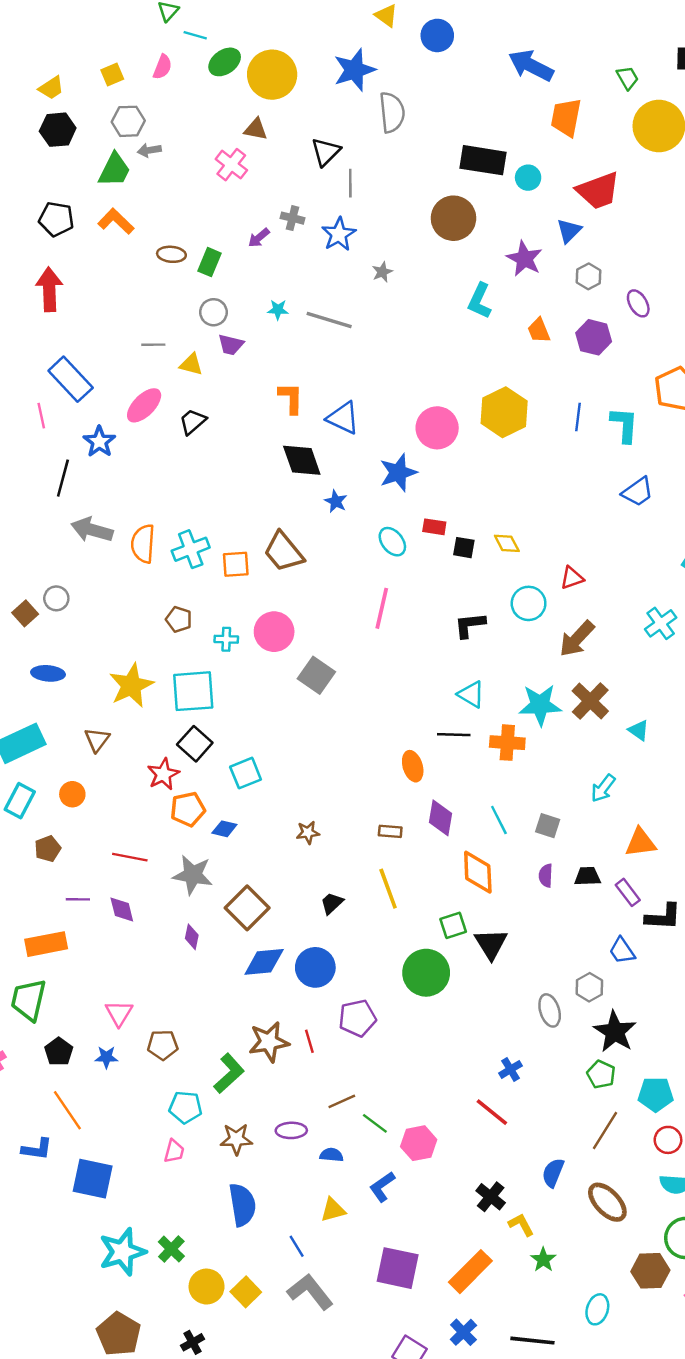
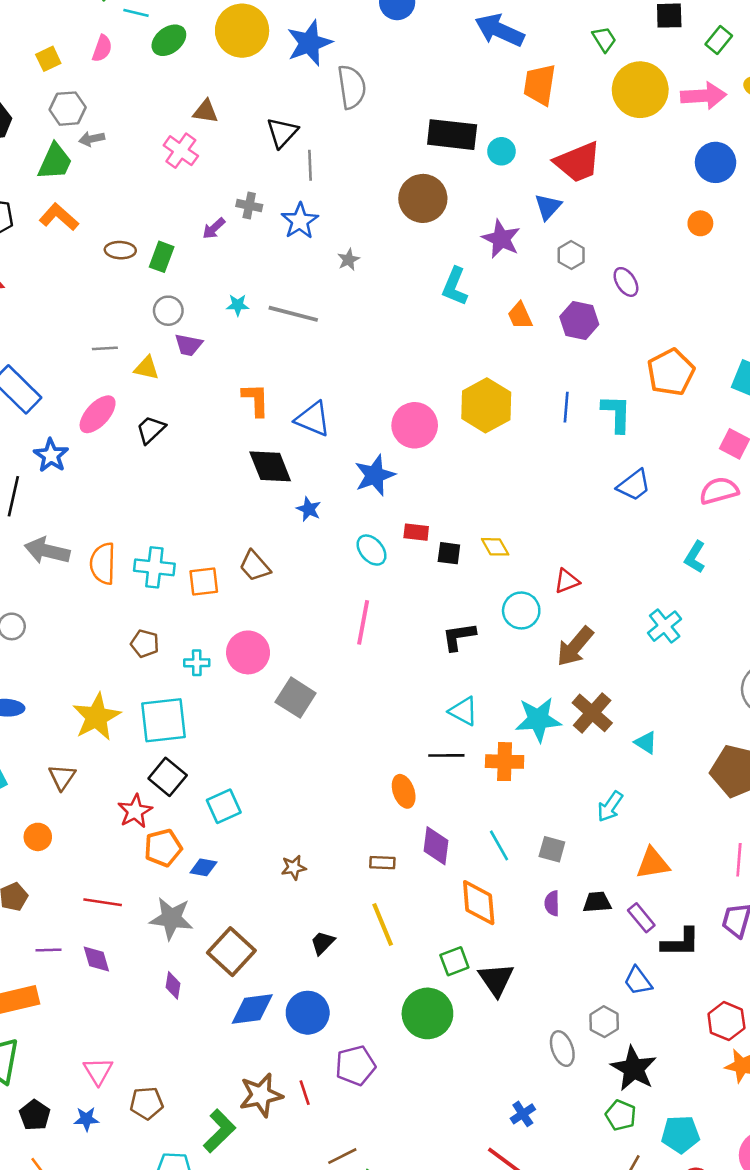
yellow circle: (272, 75) -> (242, 31), moved
cyan cross: (191, 549) -> (154, 567), turned 30
brown trapezoid: (284, 552) -> (255, 566), size x0.7

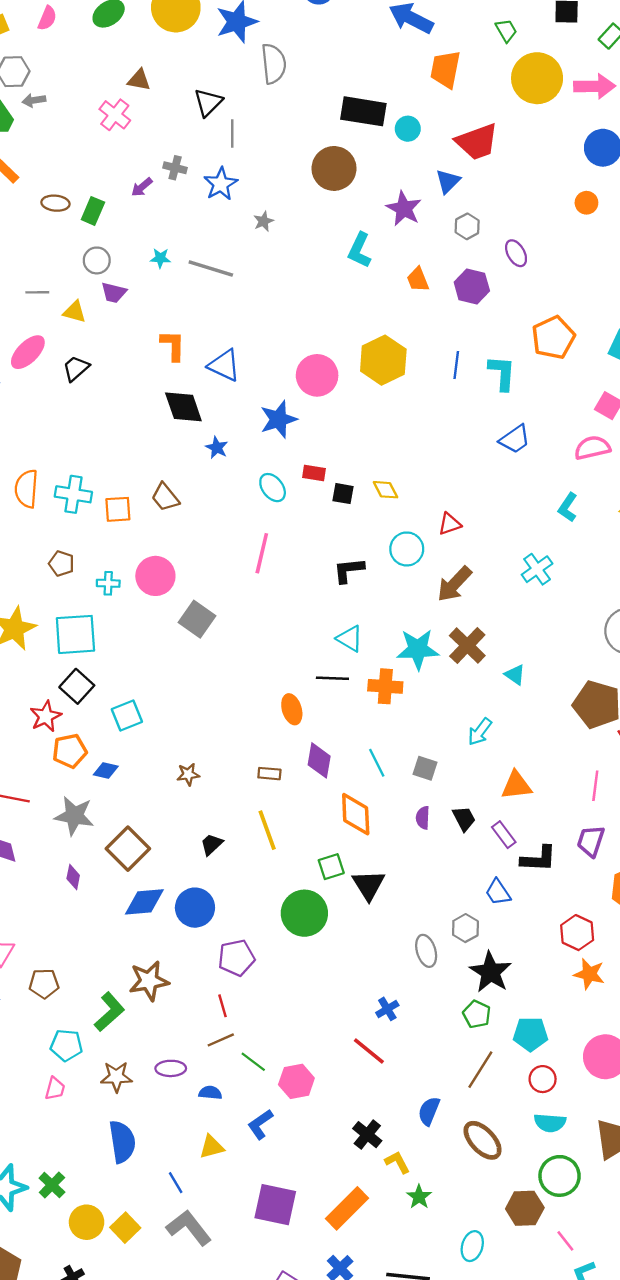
black trapezoid: (597, 902) -> (464, 819), turned 64
red line: (305, 1093) -> (223, 1006), moved

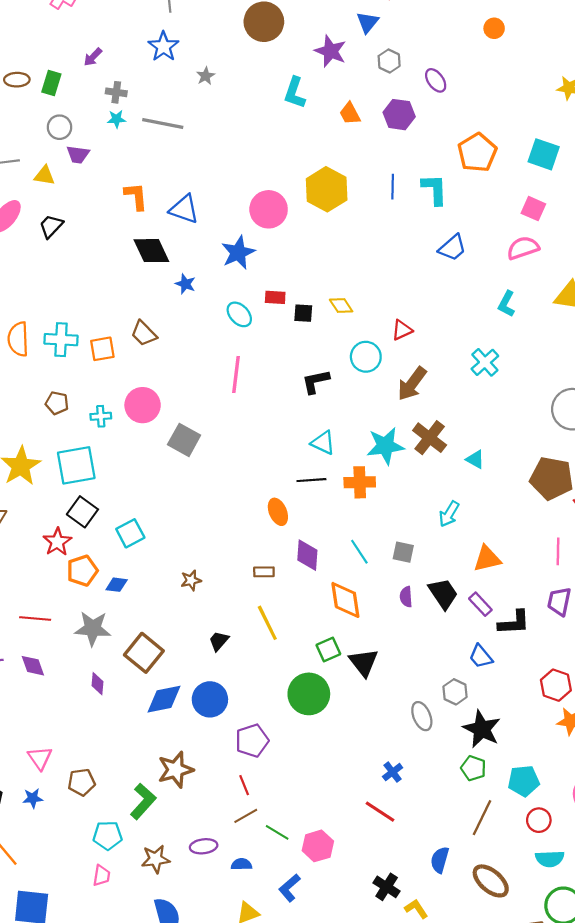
gray cross: (175, 168) -> (116, 92), moved
black trapezoid: (464, 819) -> (443, 594), size x1.4

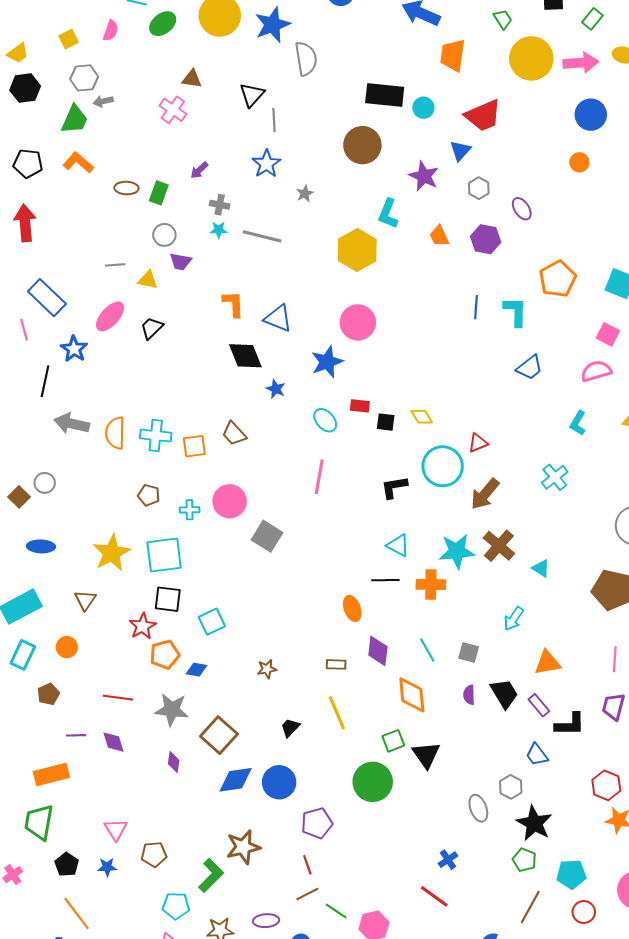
yellow hexagon: (327, 189) -> (357, 250), moved
cyan circle: (366, 357) -> (443, 466), size x1.4
black square: (82, 512) -> (168, 599), turned -32

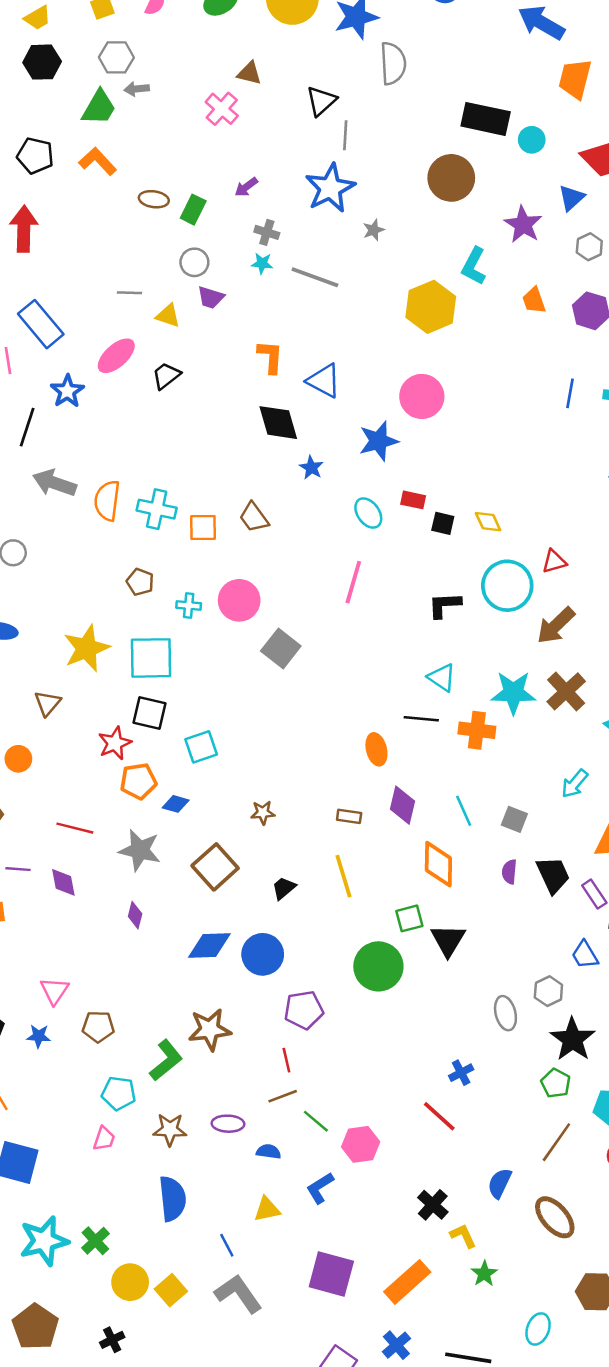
blue star: (266, 164) -> (330, 188), size x1.4
brown square: (219, 735) -> (215, 867), moved

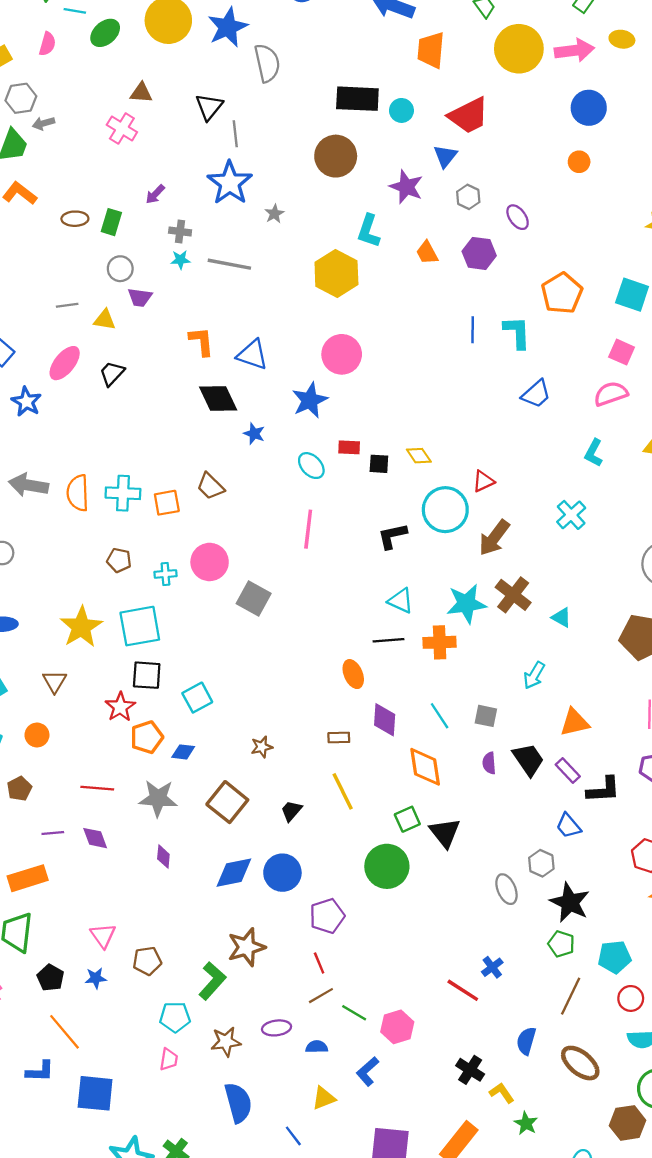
blue cross: (461, 1073) -> (492, 967), moved

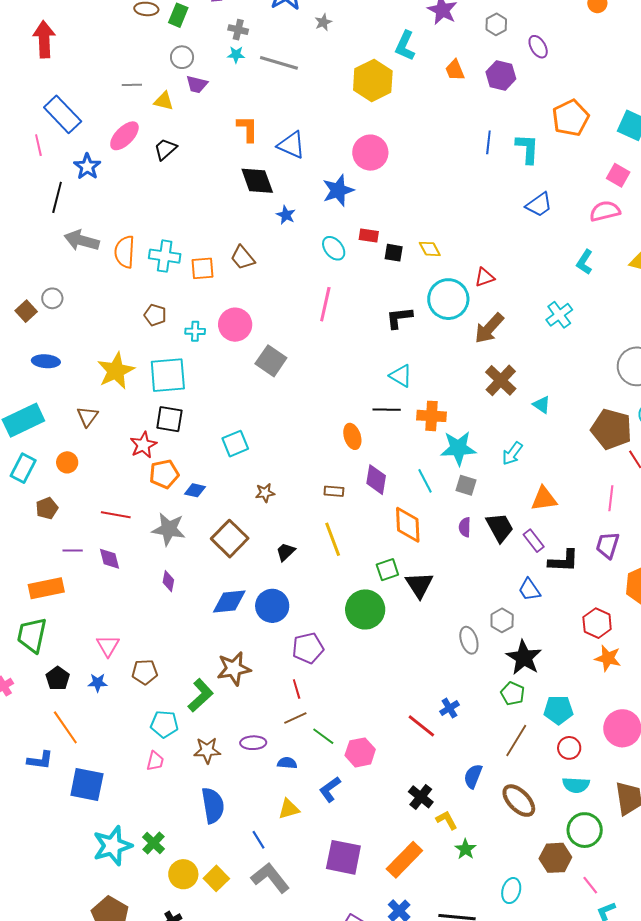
cyan star: (466, 604) -> (458, 448), moved
cyan square: (197, 698) -> (235, 444), moved

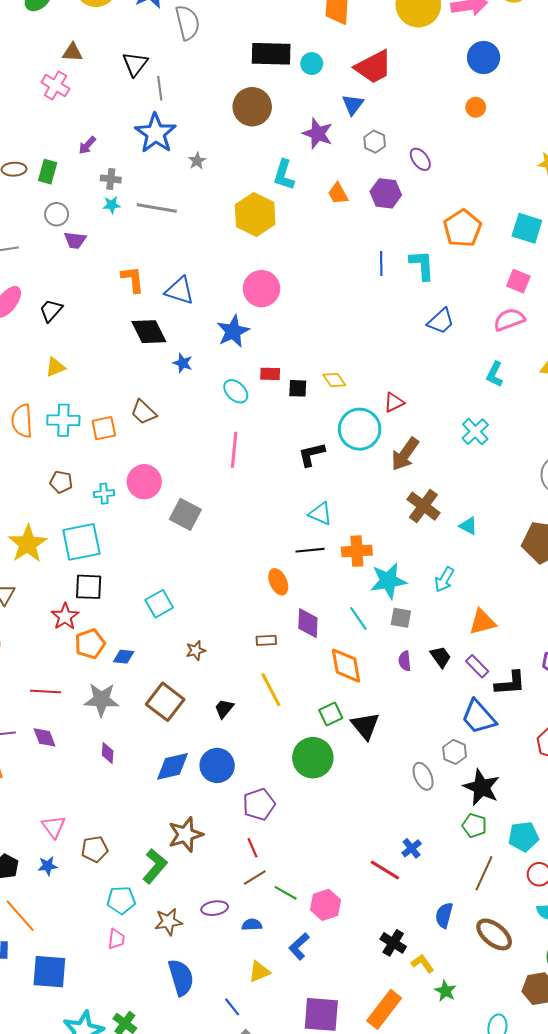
yellow triangle: (164, 101) -> (55, 367), moved, turned -30
black trapezoid: (500, 527) -> (441, 657), size x0.7
blue trapezoid: (529, 590) -> (479, 717), size x1.5

